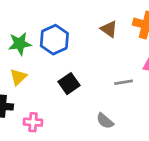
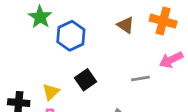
green star: (20, 44) -> (40, 17), moved, turned -30
yellow triangle: (18, 77) -> (51, 92), moved

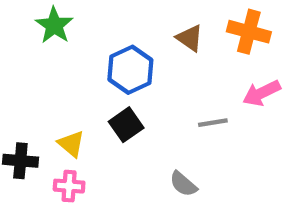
blue hexagon: (71, 36) -> (130, 70), moved
yellow triangle: (51, 92) -> (71, 144), turned -36

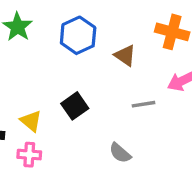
brown triangle: (190, 38) -> (125, 55), moved
blue hexagon: (130, 70) -> (78, 35), moved

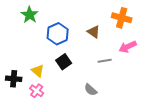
blue hexagon: (78, 35) -> (58, 34), moved
pink cross: (29, 155) -> (37, 91), turned 32

